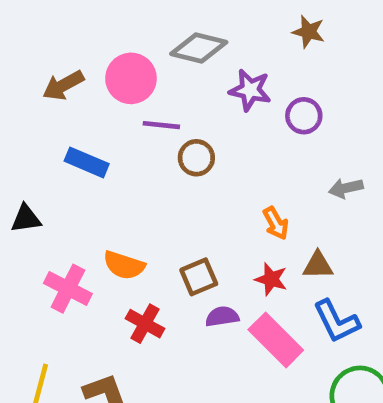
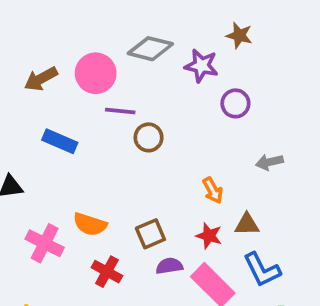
purple star: (250, 90) -> (201, 66), moved

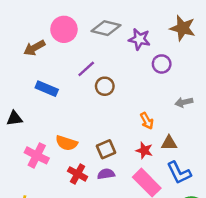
brown star: (239, 35) -> (183, 28), moved, size x1.5
pink circle: (96, 73) -> (64, 29), moved
purple line: (120, 111) -> (86, 69), turned -48
purple semicircle: (169, 266) -> (106, 174), moved

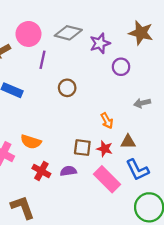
purple star: (139, 39) -> (100, 43), turned -30
purple line: (86, 69) -> (43, 60), moved, turned -36
brown square: (106, 149) -> (82, 148), moved, turned 30

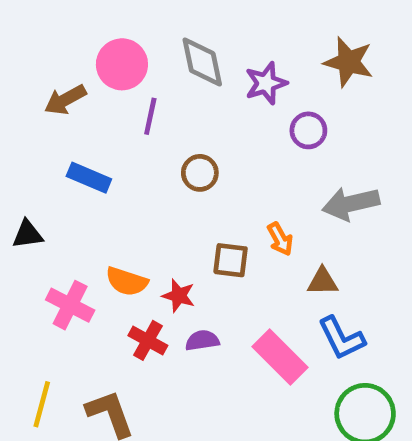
gray diamond: (68, 33) -> (202, 62), turned 64
gray arrow: (142, 103) -> (351, 204), size x1.6
brown square: (82, 148) -> (231, 260), moved
red star: (105, 149) -> (179, 296), moved

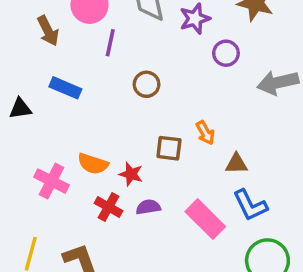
brown arrow: (65, 100) -> (48, 31), turned -88
gray arrow: (351, 204) -> (278, 83), moved
black triangle: (28, 234) -> (20, 108), moved

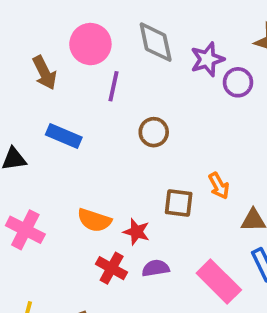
purple circle: (226, 53) -> (238, 82), moved
pink cross: (51, 181) -> (25, 230), moved

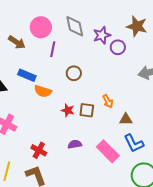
brown arrow: (45, 73) -> (17, 42), turned -30
orange semicircle: (94, 220) -> (43, 91), moved
red star: (136, 232) -> (68, 110), moved
red cross: (112, 268) -> (39, 150), moved

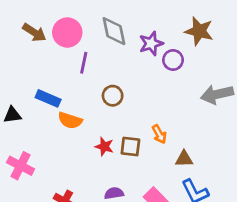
brown arrow: (17, 42) -> (34, 33), moved

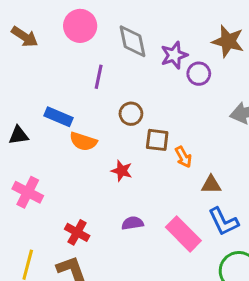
brown arrow: (34, 33) -> (25, 37), moved
pink circle: (67, 33) -> (80, 26), moved
brown square: (130, 147) -> (157, 140), moved

